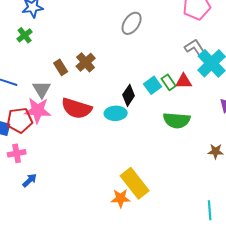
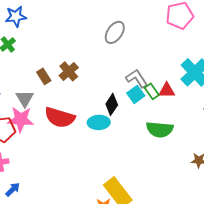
gray L-shape: (196, 48) -> (137, 78), moved

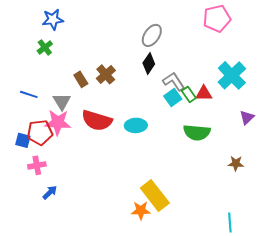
black diamond: (112, 104) -> (149, 63), moved

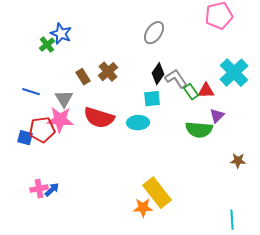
blue star: (53, 19) -> (61, 34), moved, turned 30
black diamond: (149, 63) -> (158, 74), moved
cyan square: (173, 97) -> (152, 99), moved, turned 30
purple triangle: (247, 117) -> (217, 116), moved
pink cross: (37, 165) -> (39, 189), moved

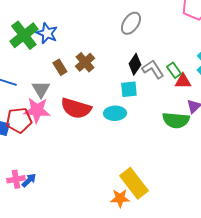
blue star: (61, 34) -> (47, 33), moved
green cross: (47, 45) -> (24, 35), size x1.8
green rectangle: (191, 92) -> (174, 70), moved

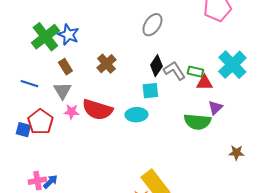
brown rectangle: (60, 67) -> (65, 67), moved
green rectangle: (174, 70) -> (195, 72), turned -42
pink star: (37, 110) -> (71, 112), moved, size x0.6
red pentagon: (19, 120) -> (40, 122), turned -30

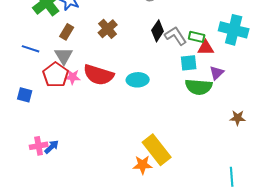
cyan cross: (232, 65) -> (234, 30), turned -32
brown rectangle: (65, 67) -> (67, 32), turned 63
cyan square: (150, 91) -> (189, 63), moved
red pentagon: (40, 122) -> (56, 75), moved

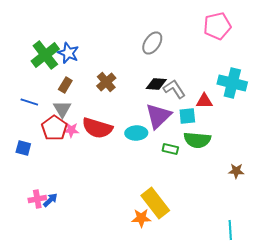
black diamond: (158, 31) -> (156, 84), turned 60
green rectangle: (197, 37) -> (170, 149), moved
purple triangle: (217, 73) -> (158, 116), moved, size x1.8

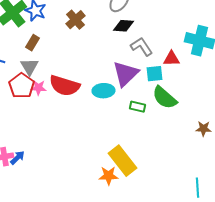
brown cross: (106, 82) -> (76, 20), moved
black diamond: (156, 84) -> (124, 26), moved
green semicircle: (197, 140) -> (164, 98), turned 36

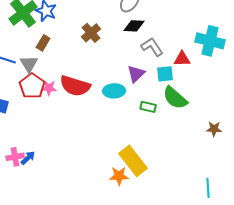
brown cross: (76, 20) -> (91, 33), moved
gray triangle: (30, 67) -> (29, 64), moved
purple triangle: (126, 74) -> (136, 74), size x0.7

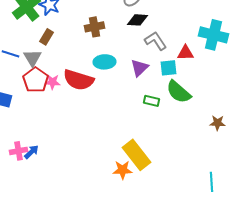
brown cross: (91, 33) -> (94, 27), turned 30
cyan ellipse: (114, 91) -> (104, 62), moved

